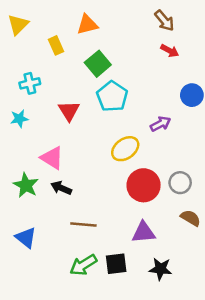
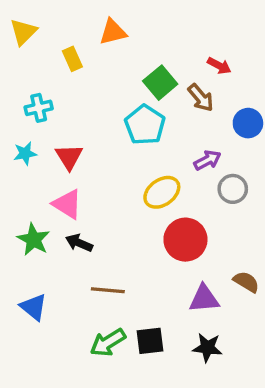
brown arrow: (164, 21) -> (201, 98), moved
green square: (98, 64) -> (160, 83), moved
red triangle: (69, 111) -> (69, 157), moved
gray circle: (180, 183) -> (233, 189), moved
purple triangle: (144, 232) -> (204, 299), moved

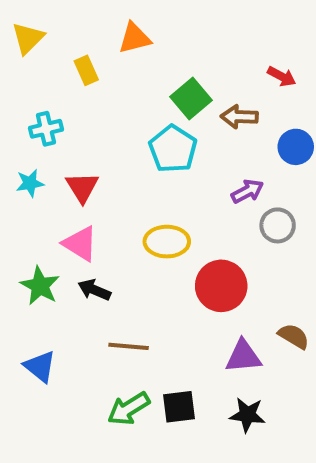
red arrow: (219, 66) -> (282, 76), moved
brown arrow: (201, 98) -> (239, 117), turned 132
yellow ellipse: (162, 192) -> (167, 242), moved, turned 36

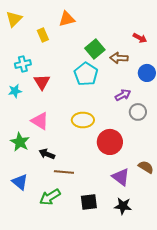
red triangle: (82, 187) -> (42, 82), moved
black arrow: (94, 290) -> (47, 154), moved
purple triangle: (243, 356) -> (121, 177), turned 42
green arrow: (129, 409) -> (50, 197), moved

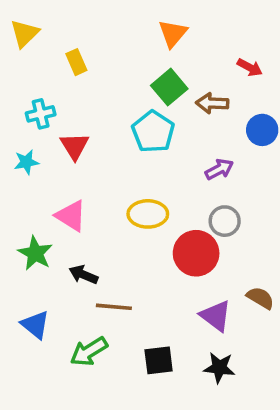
orange triangle: (67, 19) -> (173, 33), moved, turned -36
gray circle: (138, 112) -> (225, 221), moved

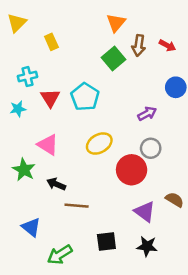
brown arrow: (212, 103) -> (139, 45), moved, turned -84
cyan pentagon: (153, 132) -> (85, 97), moved
yellow ellipse: (148, 214) -> (99, 143), turned -30
blue triangle: (35, 325) -> (31, 227), moved
green arrow: (89, 351) -> (60, 255), moved

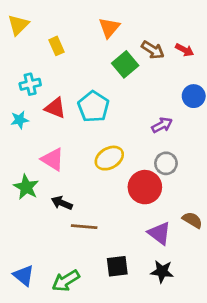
orange triangle: (116, 23) -> (109, 28), moved
brown arrow: (139, 45) -> (153, 50), turned -66
red triangle: (50, 98) -> (55, 108), turned -36
blue triangle: (31, 227) -> (24, 275), moved

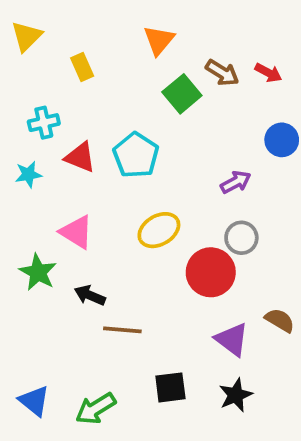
black star: (162, 271) -> (236, 395), turned -30

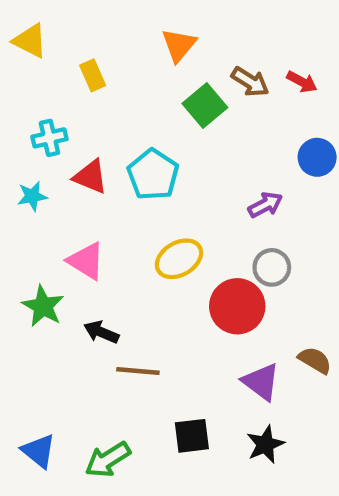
yellow triangle: (27, 36) -> (30, 41), turned -48

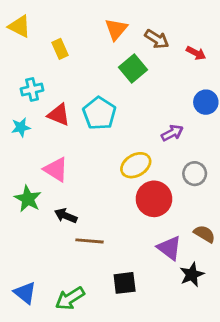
brown arrow: (250, 82) -> (157, 39), moved
yellow ellipse: (179, 259) -> (136, 165), moved
gray circle: (272, 267) -> (195, 174), moved
black star: (265, 444) -> (192, 275), moved

